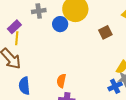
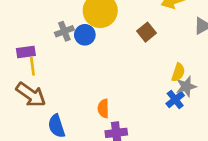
gray cross: (39, 11) -> (64, 31), moved
purple rectangle: (14, 27) -> (26, 52), turned 48

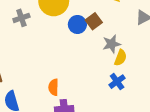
blue circle: (85, 35) -> (77, 24), moved
gray star: (186, 86) -> (112, 44), moved

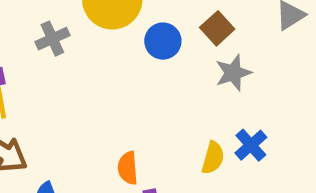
brown square: (94, 21) -> (217, 28), moved
yellow semicircle: (121, 58) -> (213, 158), moved

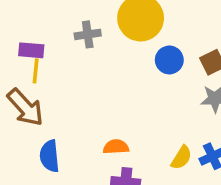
orange semicircle: (128, 168) -> (116, 147), turned 75

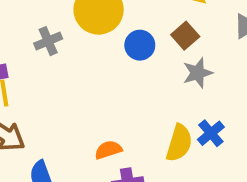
yellow semicircle: (181, 158) -> (179, 143), size x1.4

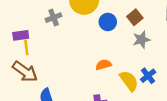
yellow semicircle: (179, 143) -> (129, 81), turned -55
orange semicircle: (108, 150) -> (104, 65), moved

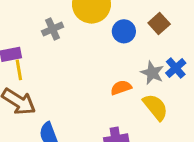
gray star: (141, 40) -> (152, 73), moved, turned -30
blue cross: (148, 76) -> (176, 68), moved

